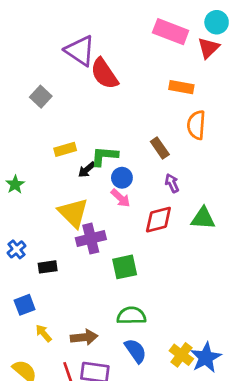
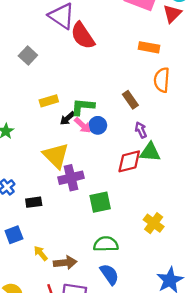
pink arrow: (121, 198) -> (83, 125), moved
green triangle: (203, 218) -> (150, 152), moved
yellow arrow: (44, 333) -> (41, 253), moved
yellow cross: (181, 355) -> (154, 223), moved

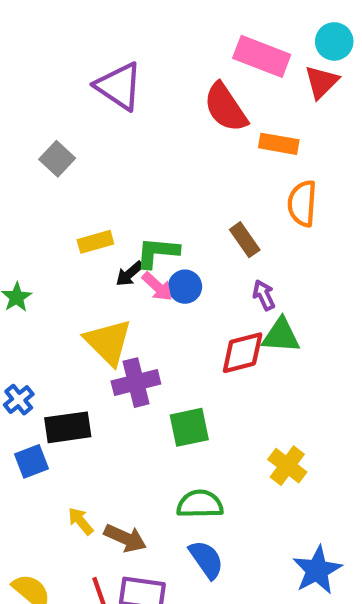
red semicircle: (83, 36) -> (225, 108), moved
black rectangle: (34, 202) -> (68, 427), size x1.5
blue square: (14, 235) -> (32, 461), moved
brown arrow: (65, 263) -> (125, 538), turned 30

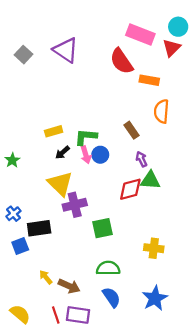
gray square: (57, 159) -> (23, 55), moved
black arrow: (130, 274) -> (62, 152), moved
pink arrow: (157, 287) -> (86, 155), turned 30
yellow cross: (287, 466) -> (154, 248), turned -30
blue star: (317, 570) -> (155, 298), moved

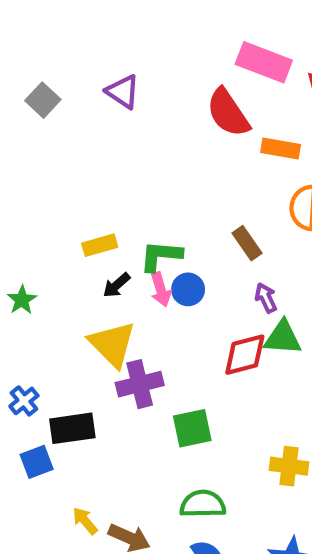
purple triangle: (66, 50) -> (123, 92), size x0.7

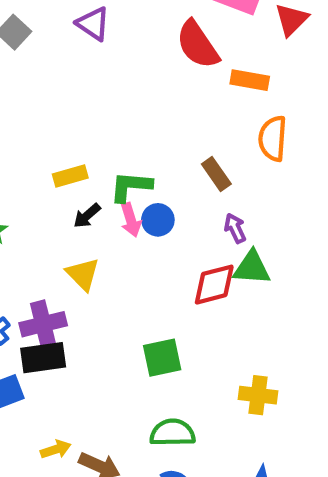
yellow triangle: (112, 344) -> (83, 274), size x0.7
purple cross: (140, 384) -> (43, 324), moved
yellow arrow: (85, 521) -> (56, 449), turned 112

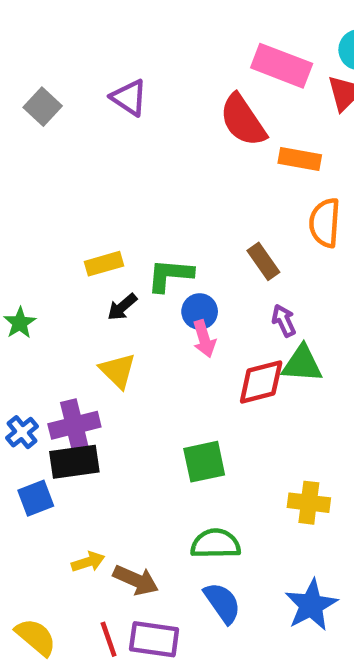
pink arrow: (131, 220) -> (204, 339), moved

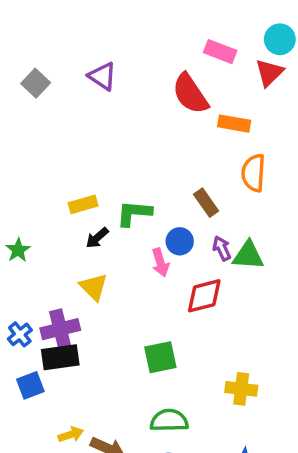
pink rectangle: (282, 66) -> (220, 52), size x0.7
blue circle: (200, 311) -> (180, 241), moved
green triangle: (302, 364) -> (248, 255), moved

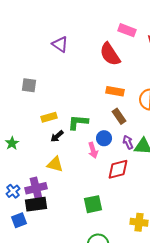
gray square: (36, 83) -> (29, 85), moved, turned -35
orange rectangle: (234, 124) -> (115, 91), moved
yellow triangle: (94, 287) -> (55, 164), turned -30

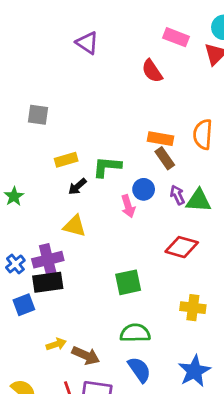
purple triangle: (60, 44) -> (87, 43), moved
red semicircle: (110, 54) -> (152, 71), size x0.7
orange rectangle: (115, 91) -> (160, 139), moved
red diamond: (118, 169) -> (182, 247), moved, turned 30

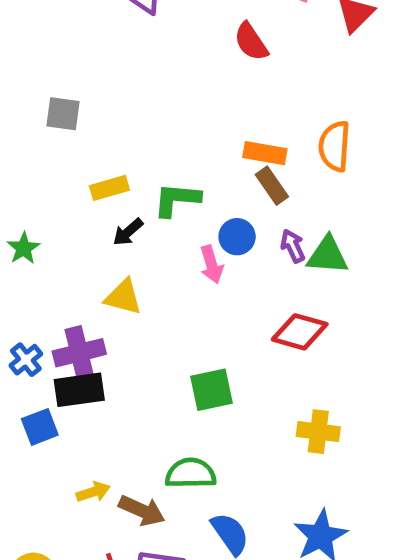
green semicircle: (135, 333) -> (191, 473), moved

